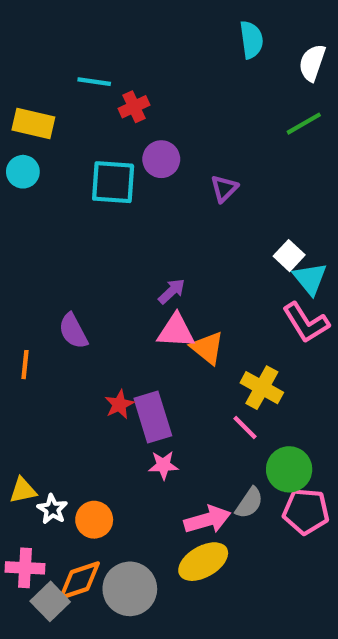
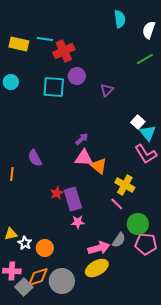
red cross: (134, 107) -> (64, 51), size x1.5
yellow rectangle: (33, 124) -> (19, 44), moved

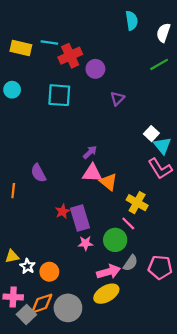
purple circle: (77, 76) -> (95, 69), moved
green circle: (138, 224) -> (115, 240), moved

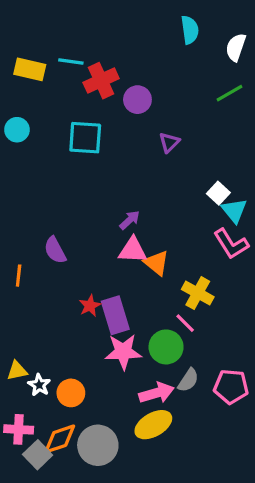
pink star: (86, 243) -> (123, 352), size x1.6

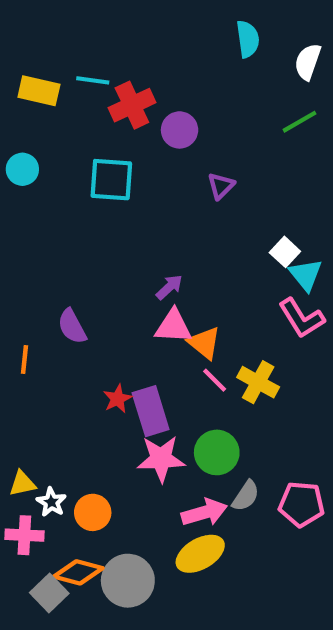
pink line: (185, 323) -> (215, 380), moved
pink cross: (19, 429) -> (24, 535), moved
orange diamond: (60, 439) -> (78, 572), turned 33

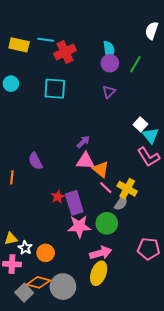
cyan semicircle: (248, 39) -> (109, 50), moved
green line: (299, 122) -> (135, 64), moved, turned -30
purple circle: (180, 130) -> (110, 63), moved
gray semicircle: (246, 496) -> (121, 203), moved
yellow ellipse: (200, 554) -> (99, 273), turned -40

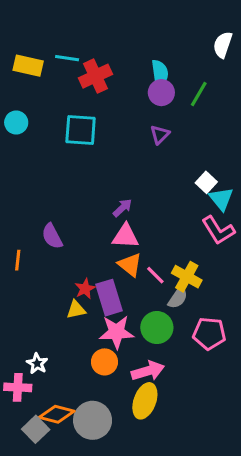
orange triangle: (101, 169) -> (130, 265), moved
yellow triangle: (11, 239) -> (76, 310), moved
pink pentagon: (149, 249) -> (209, 334), moved
orange circle: (46, 253) -> (104, 362), moved

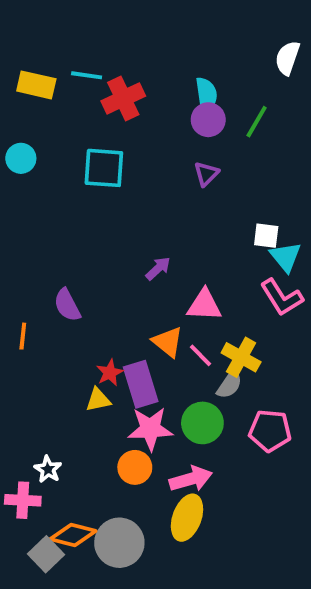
white square: (206, 182) -> (266, 236), turned -36
pink triangle: (125, 236) -> (204, 305), moved

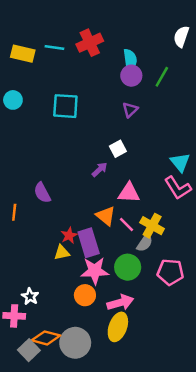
red cross: (123, 98) -> (90, 43), moved
white square: (266, 236) -> (118, 149), moved, turned -35

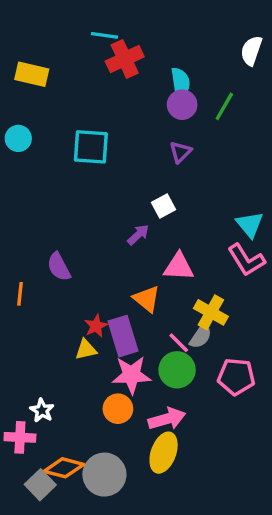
cyan line: (54, 48) -> (104, 35), moved
pink line: (126, 224) -> (179, 343), moved

